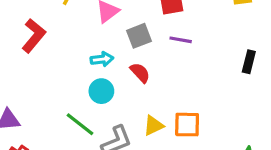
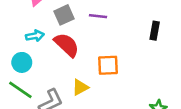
red semicircle: (140, 73) -> (67, 45), size x1.5
cyan circle: (101, 91) -> (22, 62), moved
orange square: (187, 125) -> (108, 65), moved

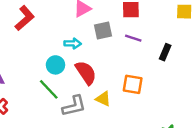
black rectangle: (155, 31) -> (165, 52), moved
red semicircle: (67, 45) -> (86, 73), moved
yellow triangle: (80, 87) -> (103, 99), turned 42

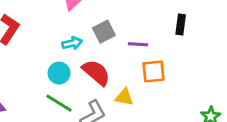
gray square: (103, 30) -> (104, 32), moved
purple line: (133, 38) -> (138, 44), moved

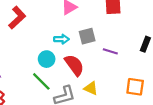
orange square: (153, 71) -> (135, 87), moved

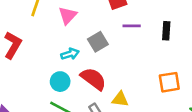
purple line: (110, 51) -> (132, 26), moved

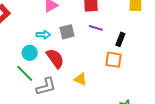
orange square: (169, 82) -> (114, 60), moved
yellow triangle: (120, 99) -> (80, 79), moved

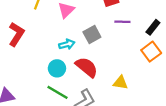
black rectangle: (120, 39) -> (153, 27), turned 32
orange square: (114, 60) -> (151, 52), turned -30

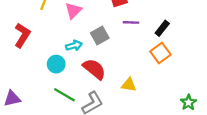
cyan circle: (57, 68) -> (56, 64), moved

